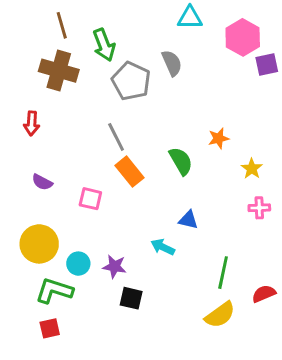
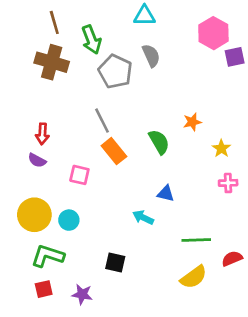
cyan triangle: (190, 18) -> (144, 16), moved
red arrow: (32, 123) -> (42, 134), moved
cyan circle: (78, 264) -> (69, 220), moved
purple star: (115, 267) -> (82, 294), moved
green line: (223, 273) -> (196, 240), turned 76

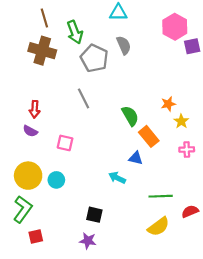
orange star: (192, 122) -> (168, 104), moved
orange rectangle: (114, 151) -> (149, 136), moved
green L-shape: (48, 256) -> (23, 209), moved, turned 108
purple star: (82, 294) -> (88, 241), moved

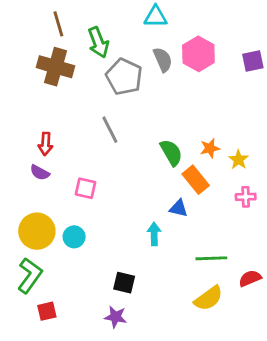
pink hexagon: (175, 27) -> (198, 54), moved
orange star: (168, 104) -> (210, 148), moved
cyan arrow: (117, 178) -> (154, 234), turned 63

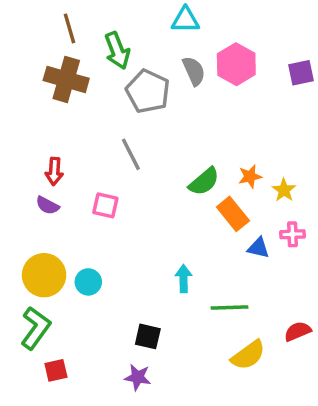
green semicircle: (171, 153) -> (204, 182), turned 80
pink square: (86, 188) -> (105, 205), moved
blue triangle: (178, 208) -> (258, 248), moved
green line: (211, 258) -> (230, 307), moved

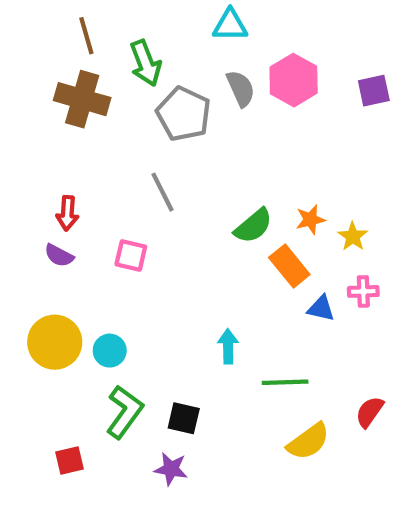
green L-shape: (36, 328) -> (124, 412), moved
red semicircle: (298, 331) -> (370, 412), turned -32

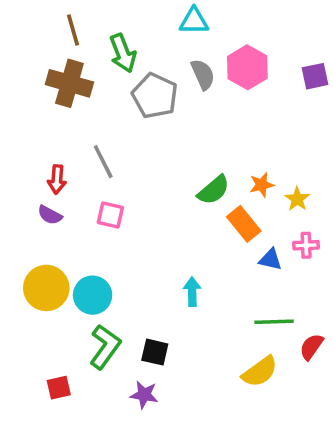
gray line: (163, 192) -> (103, 162), moved
cyan circle: (110, 351) -> (93, 295), size x1.4
green line: (285, 382) -> (274, 322), moved

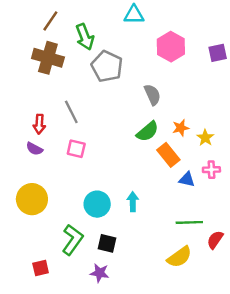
brown line: (73, 30) -> (50, 21), turned 50
gray semicircle: (203, 74) -> (152, 95), moved
cyan circle: (93, 295) -> (97, 204), moved

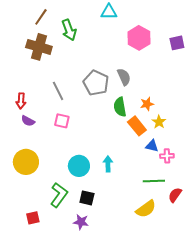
gray pentagon: (107, 66) -> (96, 83), moved
red arrow: (39, 124) -> (21, 101), moved
green semicircle: (148, 132) -> (120, 107), turned 120
yellow star: (205, 138) -> (159, 122), moved
pink cross: (211, 170) -> (167, 156), moved

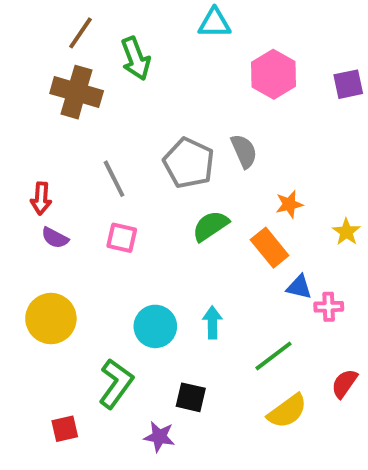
green semicircle: (120, 107) -> (210, 226), moved, turned 66
yellow star: (159, 122) -> (346, 232), moved
green line: (154, 181) -> (273, 356), moved, turned -35
black square: (87, 198) -> (191, 397), moved

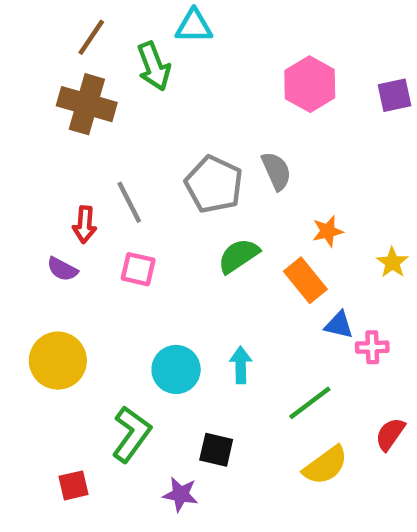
cyan triangle: (214, 23) -> (194, 26), moved
red arrow: (41, 198) -> (85, 225), moved

